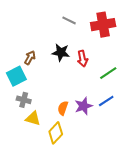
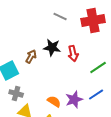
brown arrow: (30, 58) -> (31, 56), moved
orange semicircle: (63, 108) -> (54, 101), turned 104

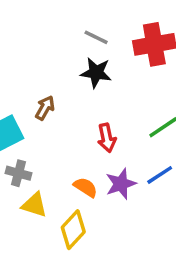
black star: (52, 47) -> (96, 73), moved
red arrow: (73, 53) -> (107, 138), moved

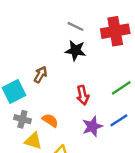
orange semicircle: (86, 187) -> (50, 120), moved

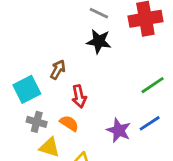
red arrow: (83, 95) -> (79, 96), moved
purple star: (92, 126) -> (119, 130), turned -30

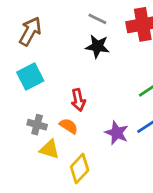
brown arrow: (58, 70) -> (30, 31), moved, size x1.5
cyan square: (27, 89) -> (30, 77), moved

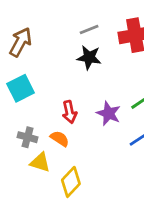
gray line: (97, 19) -> (89, 30), turned -48
purple star: (117, 133) -> (109, 113), moved

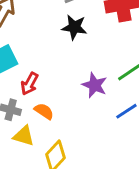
red arrow: (69, 112) -> (29, 84), moved, turned 40

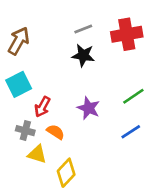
purple star: (95, 85) -> (89, 108), moved

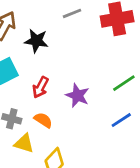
black star: (83, 55) -> (36, 41), moved
red arrow: (42, 107) -> (40, 87), moved

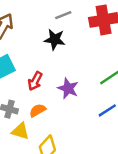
black star: (36, 41) -> (55, 40), moved
orange semicircle: (43, 120) -> (38, 110), turned -63

